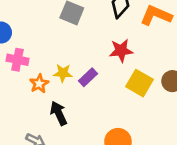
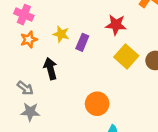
purple rectangle: (88, 77) -> (82, 42), turned -35
orange star: (39, 84) -> (29, 40), moved

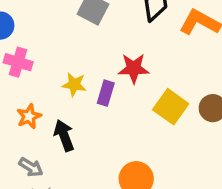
red star: (116, 25) -> (134, 68), moved
orange star: (29, 40) -> (29, 116), moved

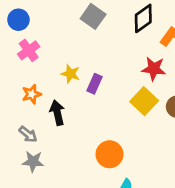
pink cross: (18, 62) -> (29, 50), turned 30
red star: (134, 68) -> (154, 69), moved

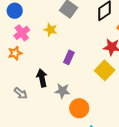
yellow star: (71, 74) -> (50, 30), moved
orange star: (32, 94) -> (15, 53), moved
gray star: (33, 162) -> (62, 91), moved

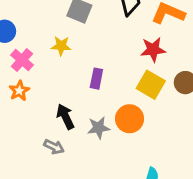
gray arrow: (21, 93) -> (54, 147), moved
orange circle: (79, 108) -> (130, 119), moved

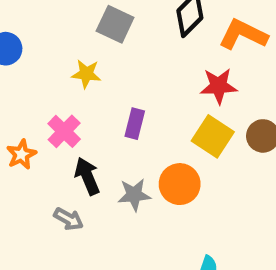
pink cross: (22, 60) -> (64, 131), moved
orange star: (19, 91) -> (21, 154), moved

